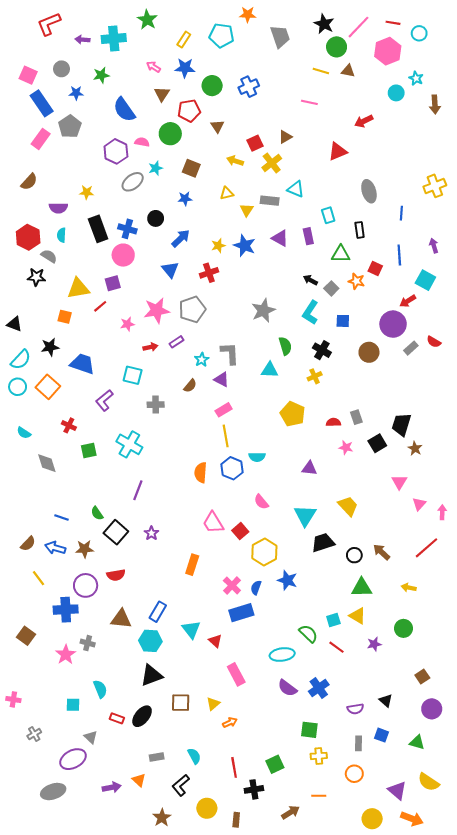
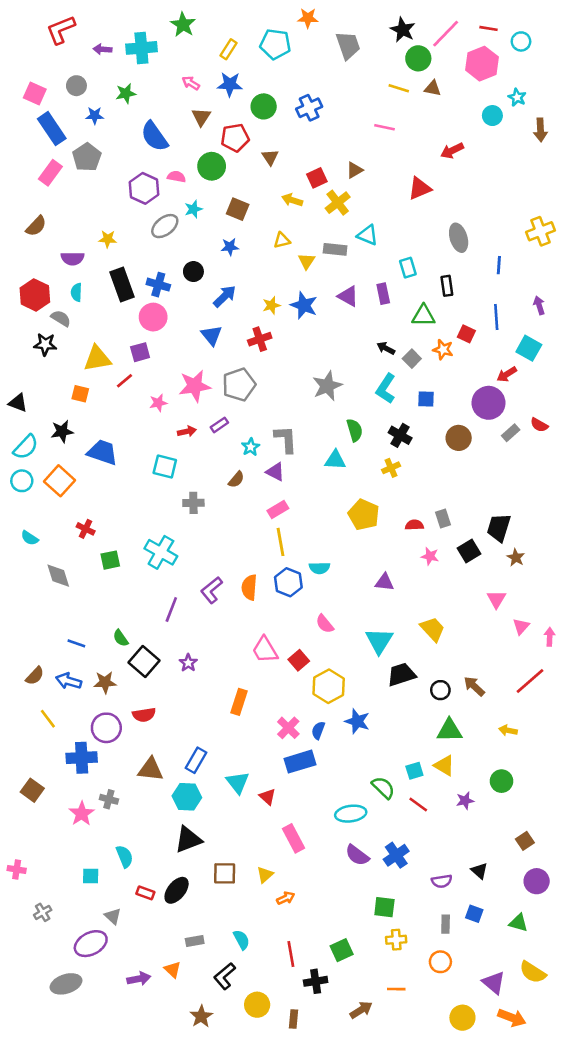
purple L-shape: (104, 400) -> (212, 590), moved

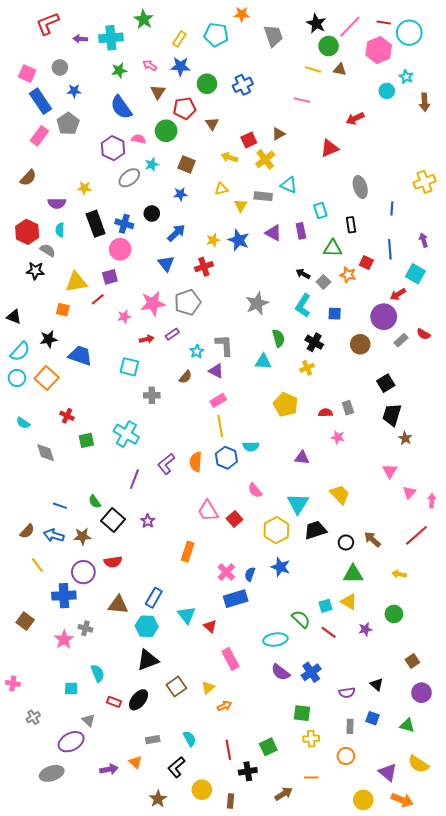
cyan circle: (521, 41) -> (409, 33), size x1.6
green star: (126, 93) -> (119, 70), moved
black square: (469, 551) -> (386, 383), moved
yellow hexagon: (329, 686) -> (276, 530), moved
brown square: (225, 873) -> (176, 687), turned -36

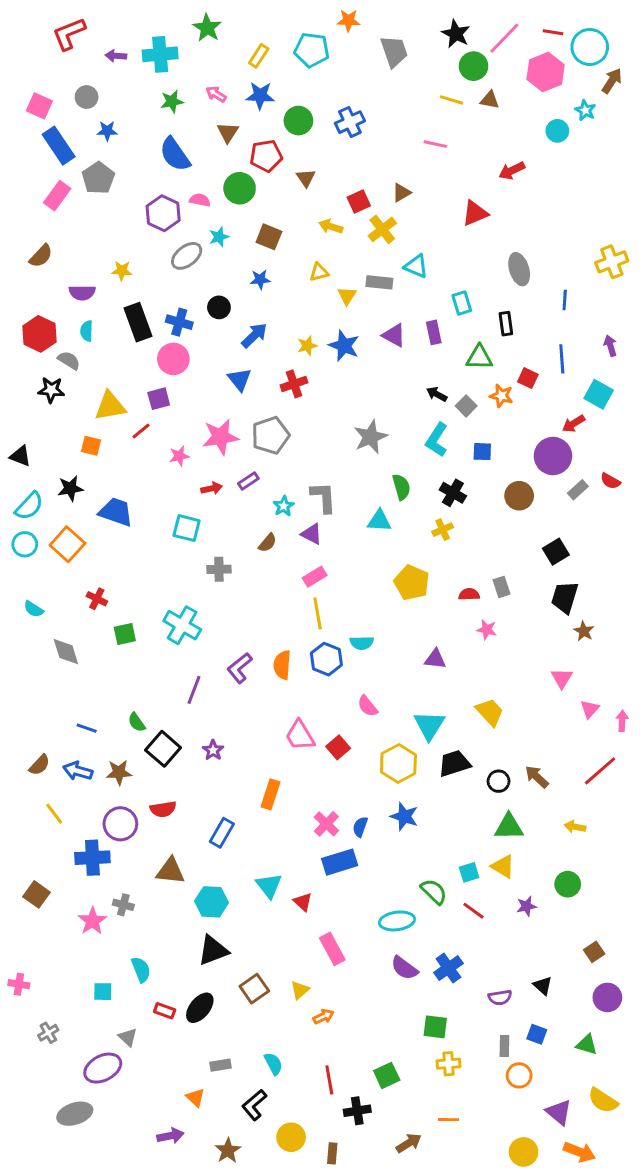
brown arrow: (425, 102) -> (612, 81), moved, turned -144
blue rectangle: (154, 598) -> (222, 833), moved
orange circle: (346, 756) -> (519, 1075), moved
purple arrow: (109, 769) -> (170, 1136), moved

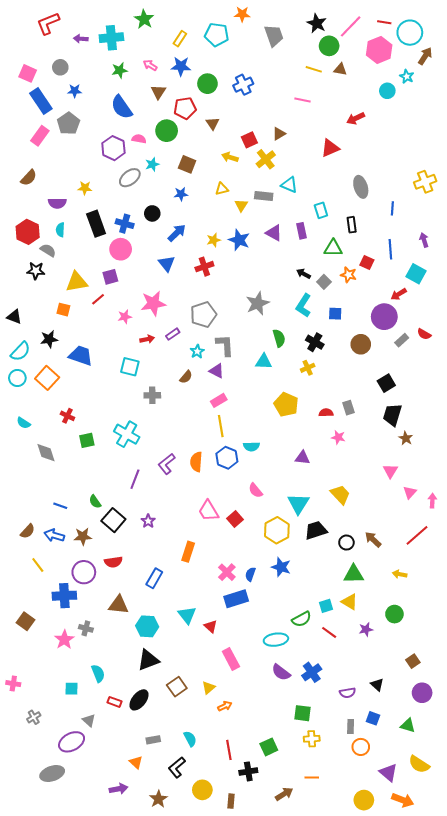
gray pentagon: (270, 435) -> (203, 315), moved
green semicircle: (434, 892) -> (301, 619), turned 108

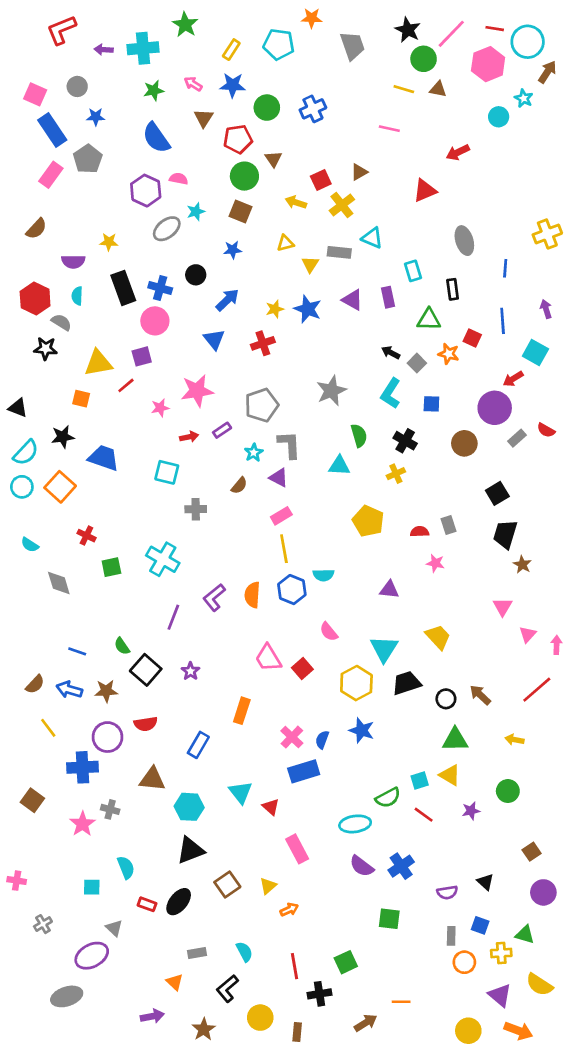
green circle: (167, 131) -> (244, 176), moved
yellow cross: (312, 739) -> (501, 953), moved

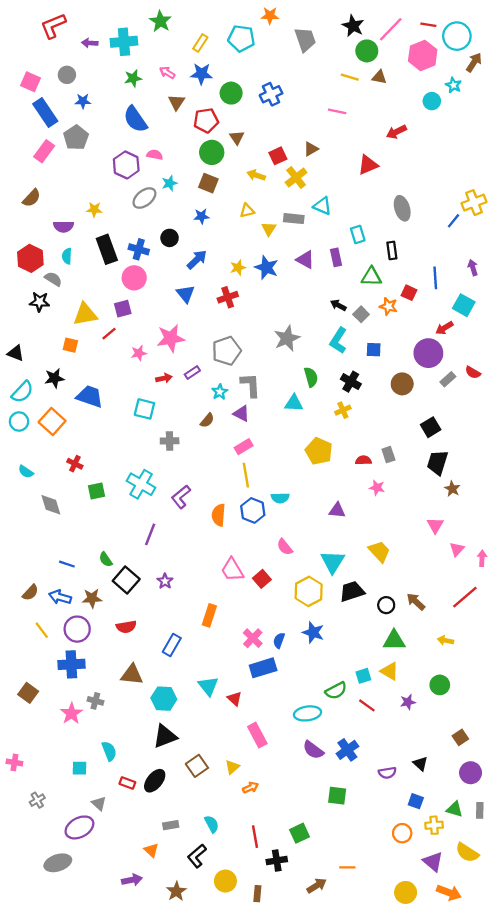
blue line: (505, 268) -> (453, 221), moved, turned 35
purple L-shape: (214, 597) -> (181, 497), moved
purple circle: (107, 737) -> (77, 629), moved
gray rectangle: (451, 936) -> (480, 810), moved

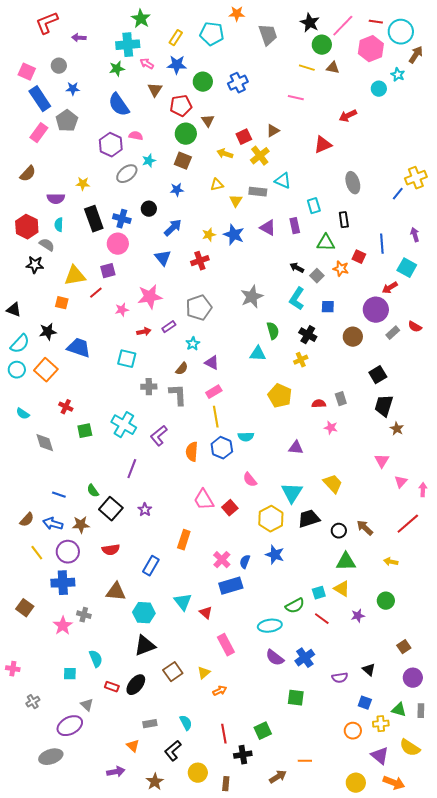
cyan cross: (124, 42) -> (128, 45), moved
gray L-shape: (250, 385) -> (178, 395), moved

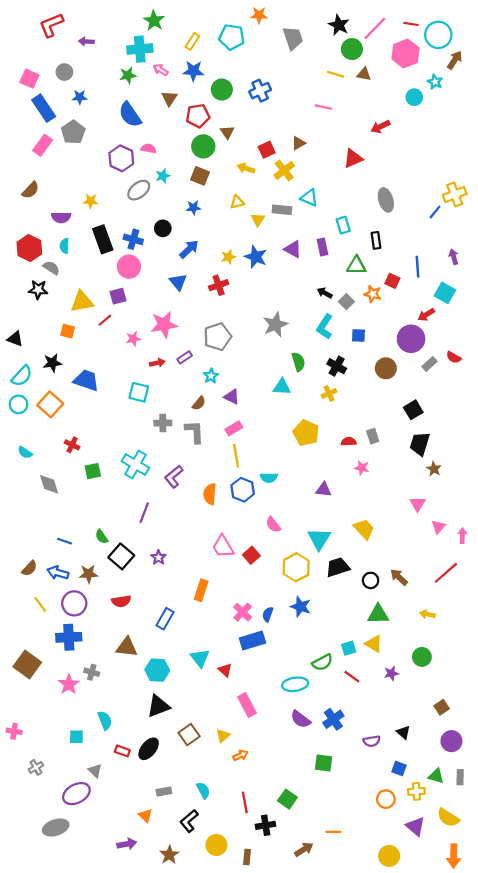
brown square: (25, 608) -> (27, 665), size x1.4
green square: (263, 731) -> (287, 799), turned -30
orange arrow: (394, 783) -> (454, 856), moved, turned 70

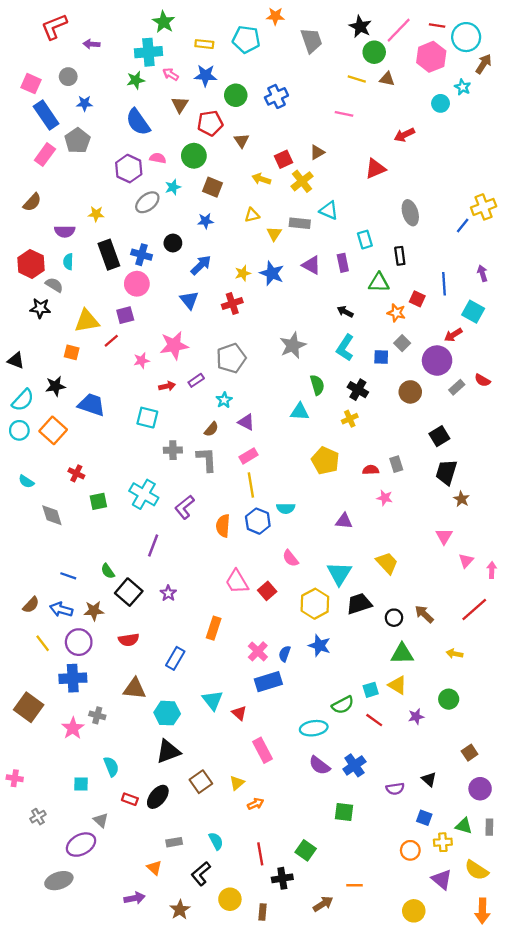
yellow rectangle: (192, 41) -> (204, 44), turned 63
green circle: (203, 146) -> (194, 156), moved
gray square: (346, 302) -> (402, 343), moved

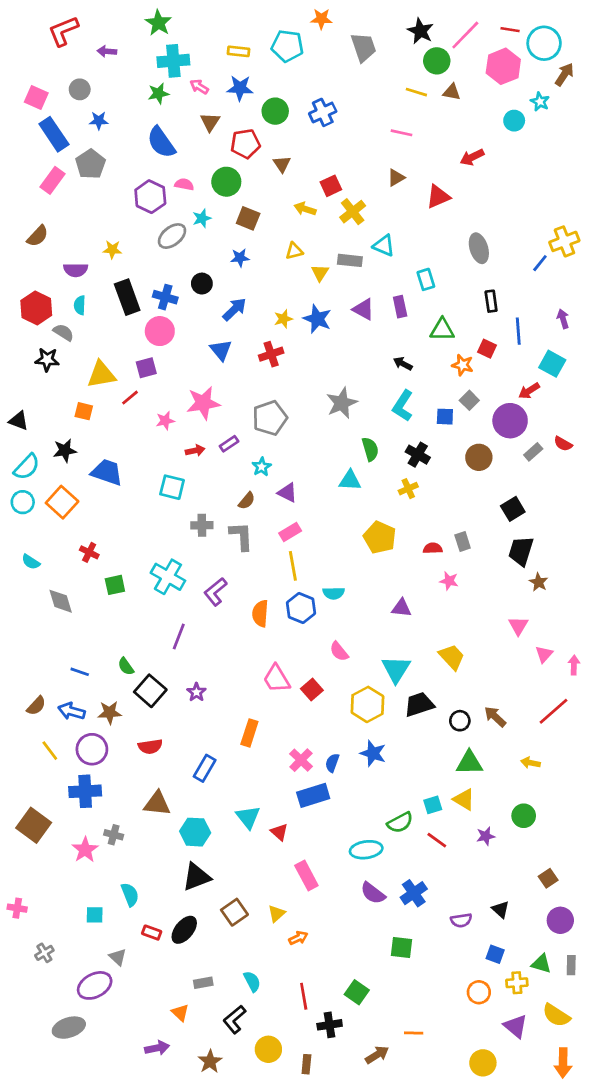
green star: (164, 22) -> (158, 23), moved
brown triangle: (317, 152) -> (396, 178), moved
black rectangle: (400, 256) -> (491, 301), moved

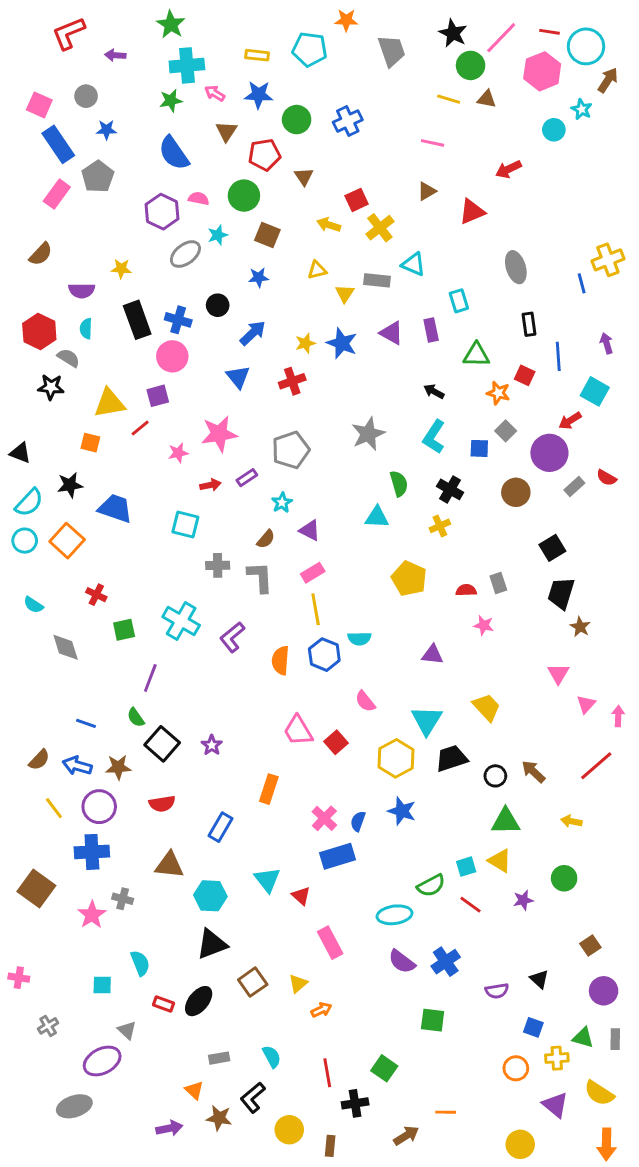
blue line: (540, 263) -> (582, 283), turned -54
purple line: (179, 637) -> (150, 678), moved
brown star: (210, 1061) -> (219, 1118), moved, turned -30

